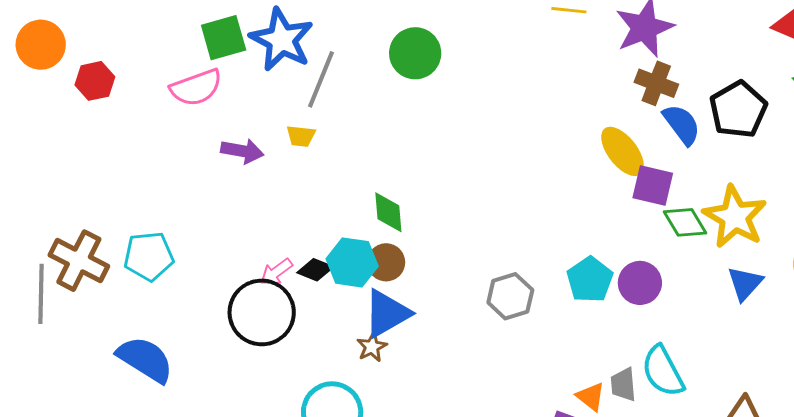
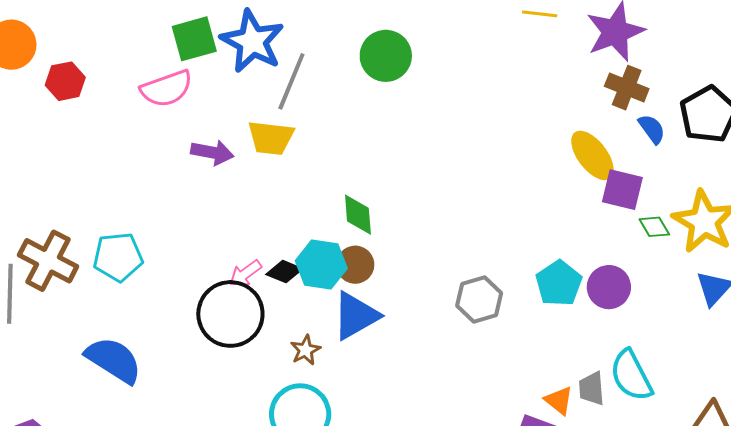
blue semicircle: (682, 124) -> (652, 129), size x0.7
yellow trapezoid: (301, 136) -> (271, 138), size x1.6
green diamond: (685, 222) -> (654, 227), size x0.7
brown star: (372, 347) -> (305, 350), moved

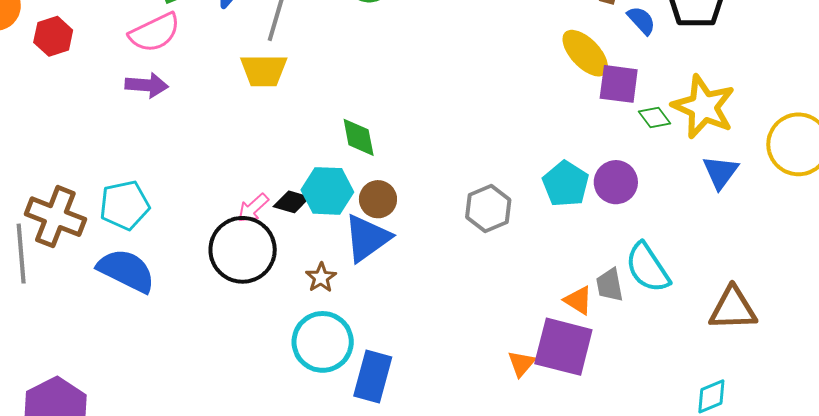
purple arrow: (212, 152) -> (147, 85), moved
brown circle: (355, 265) -> (378, 199), moved
blue semicircle: (114, 360) -> (126, 271), moved

